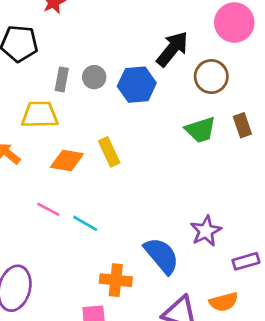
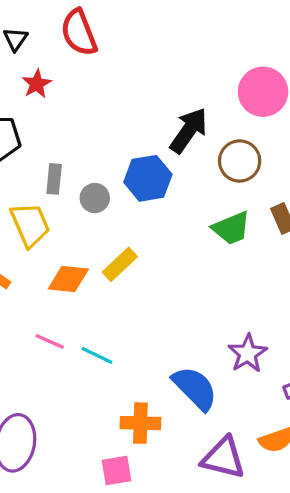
gray circle: (94, 77) -> (95, 198), moved
yellow trapezoid: (40, 115) -> (30, 225), turned 72
yellow rectangle: (109, 152) -> (120, 264), turned 76

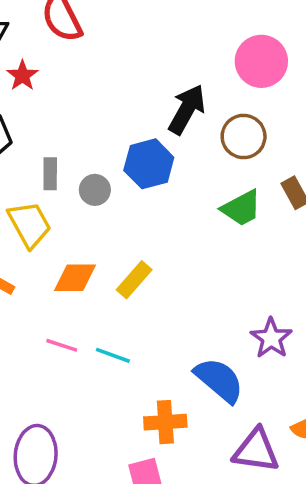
yellow rectangle: (120, 264) -> (134, 280), moved

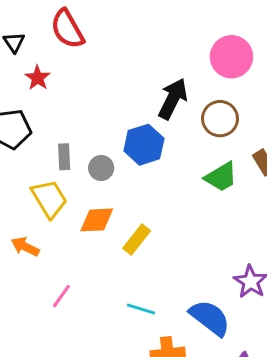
orange diamond: (75, 278) -> (97, 220), moved
pink line: (62, 345) -> (61, 296), moved, turned -70
cyan line: (113, 355) -> (141, 309), moved

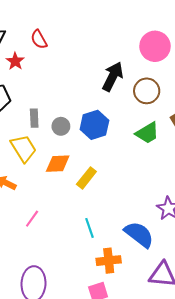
red semicircle: (67, 29) -> (39, 39), moved, size x0.7
blue hexagon: (144, 145) -> (94, 125), moved
cyan line: (141, 309) -> (90, 228), turned 54

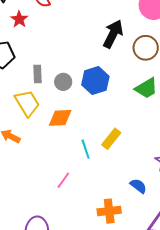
yellow rectangle: (86, 178) -> (111, 139), moved
pink line: (32, 219) -> (63, 180), moved
cyan line: (90, 228) -> (86, 149), moved
blue semicircle: (139, 234) -> (138, 186), size x0.6

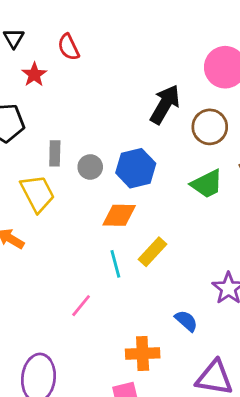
orange diamond: (60, 118) -> (119, 215), moved

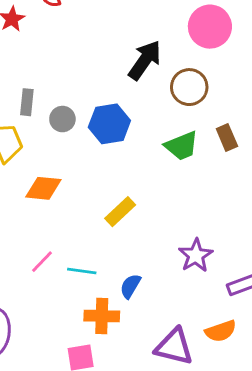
orange diamond: (119, 215) -> (43, 188), moved
cyan line: (115, 264) -> (82, 271), moved, turned -72
blue semicircle: (186, 321) -> (130, 286), moved, turned -105

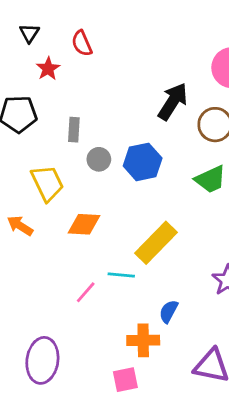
gray rectangle: (27, 102) -> (74, 130), moved
yellow rectangle: (120, 212) -> (156, 243), size x1.5
cyan line: (82, 271) -> (121, 275), moved

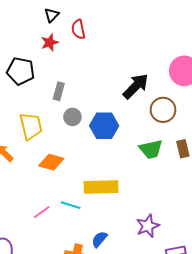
black triangle: (29, 33) -> (52, 15), moved
yellow rectangle: (156, 243) -> (101, 187), turned 32

